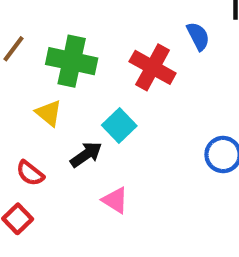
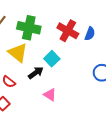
blue semicircle: (198, 36) -> (90, 34), moved, turned 48
yellow triangle: (49, 113) -> (18, 53), size x1.5

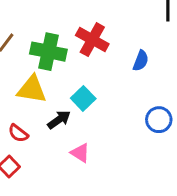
red cross: (68, 31) -> (92, 40), moved
yellow triangle: (18, 53) -> (32, 89), turned -30

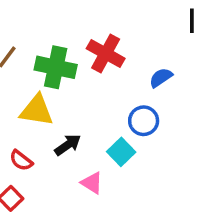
blue semicircle: (141, 61) -> (161, 78), turned -145
cyan square: (83, 98) -> (121, 152), moved
blue circle: (159, 120) -> (144, 121), moved

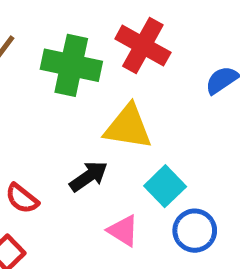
yellow triangle: (37, 110) -> (128, 127), moved
blue circle: (144, 121) -> (195, 231), moved

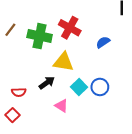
red semicircle: (22, 199) -> (19, 92), turned -40
blue circle: (195, 231) -> (100, 87), moved

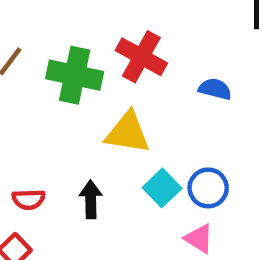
blue semicircle: (103, 42) -> (215, 89), turned 48
black arrow: (47, 83) -> (91, 199), moved, turned -56
pink triangle: (61, 106) -> (199, 239), moved

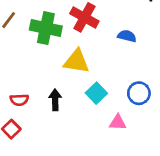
blue circle: (208, 188) -> (139, 93), moved
pink triangle: (199, 239) -> (118, 122), turned -30

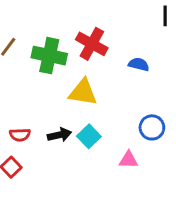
cyan square: (96, 93) -> (89, 136), moved
black arrow: (55, 100) -> (60, 135), turned 78

